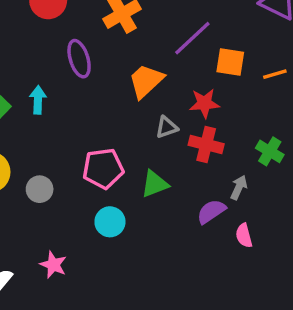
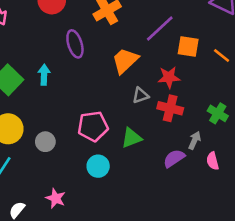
orange line: (275, 74) -> (222, 55), turned 54
pink semicircle: (244, 236) -> (213, 161), moved

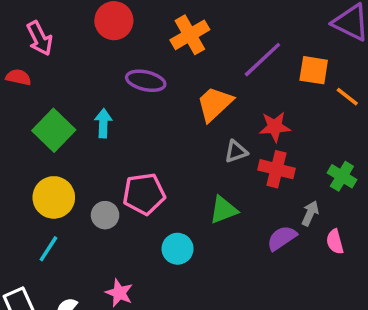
purple ellipse: (75, 44) -> (146, 81), turned -60
orange square: (188, 46) -> (314, 70), moved
pink pentagon: (93, 126) -> (144, 194), moved

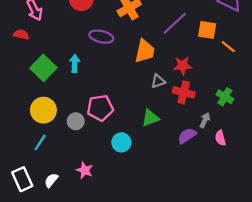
orange trapezoid: (215, 104) -> (145, 51), turned 145

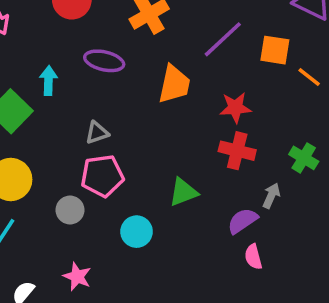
cyan arrow: (75, 63) -> (48, 81), moved
gray triangle: (158, 81) -> (97, 133), moved
gray circle: (76, 121) -> (70, 210), moved
pink semicircle: (220, 138) -> (253, 257), moved

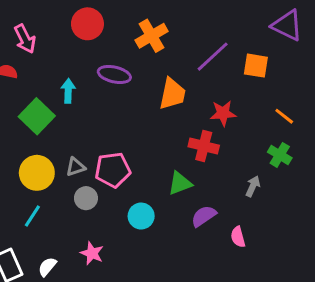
orange line: (309, 77) -> (284, 116), moved
gray triangle: (97, 133) -> (76, 167), moved
red cross: (237, 151) -> (204, 146), moved
purple semicircle: (243, 221) -> (204, 216), moved

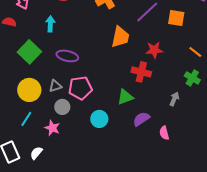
purple ellipse: (114, 74) -> (67, 56), moved
cyan arrow: (68, 91) -> (50, 24), moved
pink star: (92, 253) -> (52, 128), moved

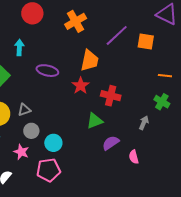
red star: (154, 50) -> (81, 86), moved, turned -30
orange line: (195, 52) -> (165, 76), turned -32
purple ellipse: (67, 56) -> (47, 71), moved
pink pentagon: (80, 88) -> (48, 170), moved
cyan circle: (99, 119) -> (53, 143), moved

